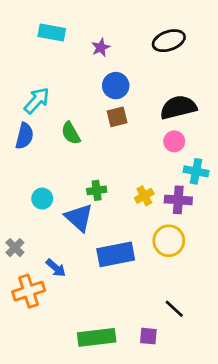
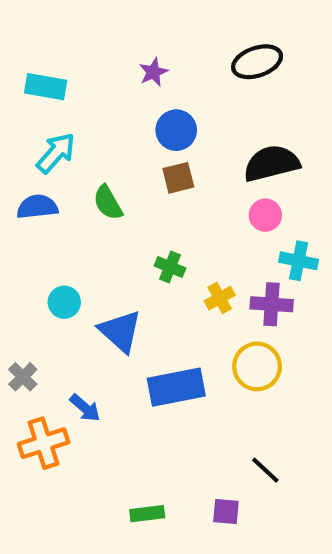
cyan rectangle: (52, 32) -> (46, 87), moved
blue semicircle: (24, 136) -> (37, 207), turned -110
green cross: (97, 190) -> (170, 267), moved, turned 30
green rectangle: (97, 337) -> (147, 514), size x0.6

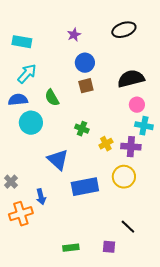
pink circle: (265, 215) -> (137, 105), moved
cyan circle: (64, 302) -> (31, 123), moved, size x1.5
blue arrow: (85, 408) -> (41, 197), turned 35

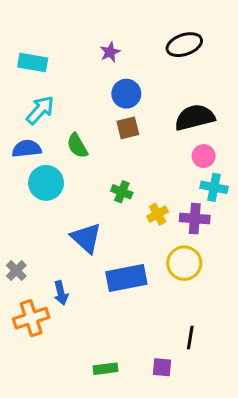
black line: (128, 227) -> (190, 337), turned 56

